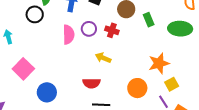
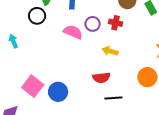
pink semicircle: (68, 35) -> (73, 32), turned -60
pink square: (23, 69) -> (33, 86), moved

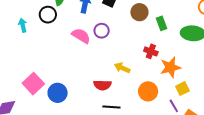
red cross: (116, 23) -> (151, 51), moved
cyan arrow: (13, 41) -> (23, 25), moved
yellow arrow: (110, 51) -> (122, 68), moved

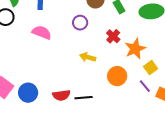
purple circle: (102, 31) -> (80, 23), moved
red cross: (151, 51) -> (113, 36), turned 32
red semicircle: (102, 85) -> (61, 95), moved

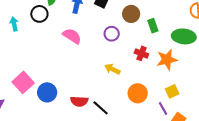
red cross: (113, 36) -> (141, 53), turned -32
orange star: (135, 49) -> (167, 60), moved
black line: (84, 98) -> (101, 108), turned 36

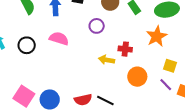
black circle: (39, 14) -> (27, 45), moved
red cross: (141, 53) -> (125, 49), moved
yellow square: (172, 91) -> (170, 66), turned -32

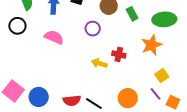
black circle: (27, 45) -> (17, 26), moved
yellow square: (170, 66) -> (162, 76), turned 32
orange circle: (137, 77) -> (128, 98), moved

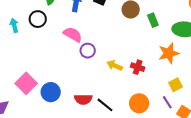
purple circle: (93, 29) -> (88, 51), moved
red cross: (119, 54) -> (138, 67), moved

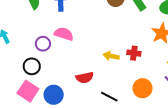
black circle: (38, 19) -> (32, 66), moved
purple circle: (88, 51) -> (43, 44), moved
red semicircle: (83, 99) -> (85, 78), moved

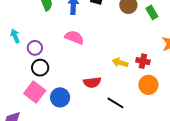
purple circle: (43, 44) -> (35, 48), moved
orange circle: (142, 88) -> (148, 85), moved

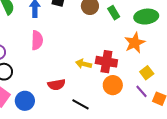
pink semicircle: (74, 37) -> (37, 40), turned 72
red cross: (143, 61) -> (106, 62), size x1.5

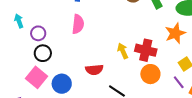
yellow arrow: (84, 64) -> (123, 51), turned 49

